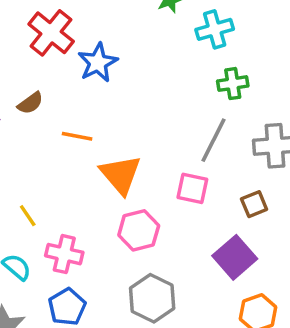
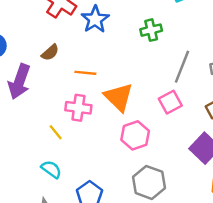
green cross: (233, 84) -> (151, 30), moved
pink square: (192, 188) -> (170, 102), turned -35
pink cross: (64, 254) -> (78, 108), moved

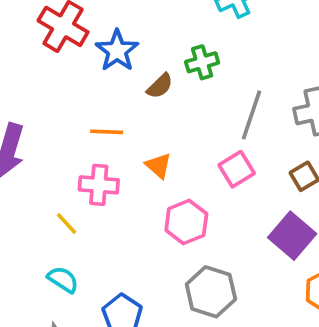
brown semicircle: (50, 52) -> (160, 86), moved
orange triangle: (119, 97) -> (158, 166), size x0.6

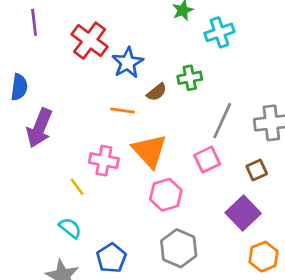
orange line: (107, 132) -> (122, 111), moved
orange triangle: (158, 166) -> (149, 151), size x1.8

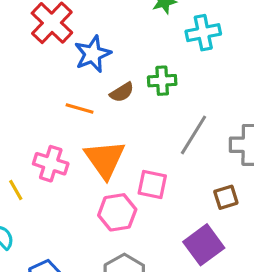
pink square: (207, 160) -> (152, 185), moved, turned 30

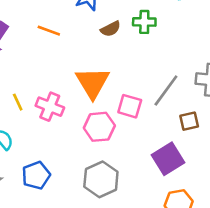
orange line: (80, 109) -> (49, 31), moved
gray line: (193, 135) -> (166, 90), moved
pink cross: (51, 164) -> (50, 107), moved

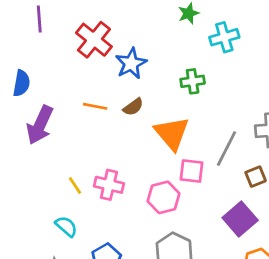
brown semicircle: (111, 29) -> (133, 107), moved
orange triangle: (92, 83) -> (172, 133), moved

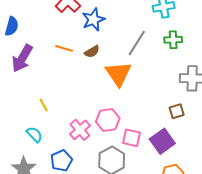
green cross: (193, 81) -> (173, 40), moved
gray line: (226, 149) -> (137, 43), moved
pink square: (192, 171) -> (131, 138), moved
pink cross: (109, 185) -> (80, 130), moved, turned 30

